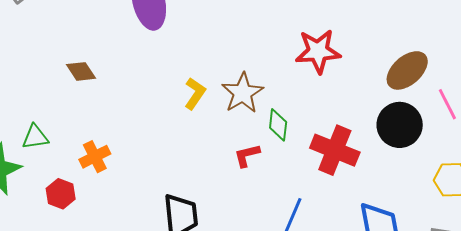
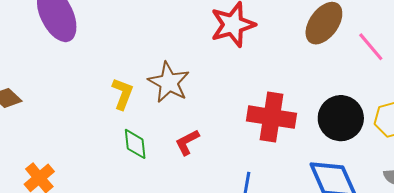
green diamond: (278, 125) -> (135, 144), moved
black circle: (400, 125) -> (341, 118), moved

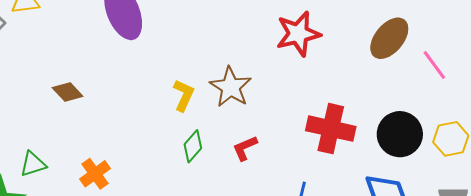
green diamond: (135, 144) -> (193, 146), turned 44

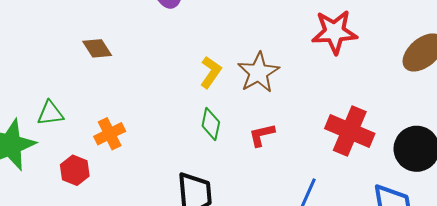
green diamond: (193, 146) -> (211, 124), turned -40

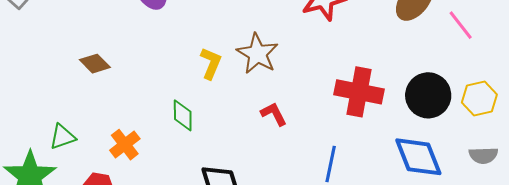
green diamond: (211, 124) -> (183, 115), moved
red L-shape: (262, 135) -> (274, 114), turned 88

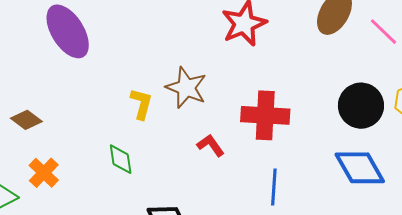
red cross: (359, 92) -> (265, 115), moved
orange cross: (125, 145) -> (44, 173), moved

